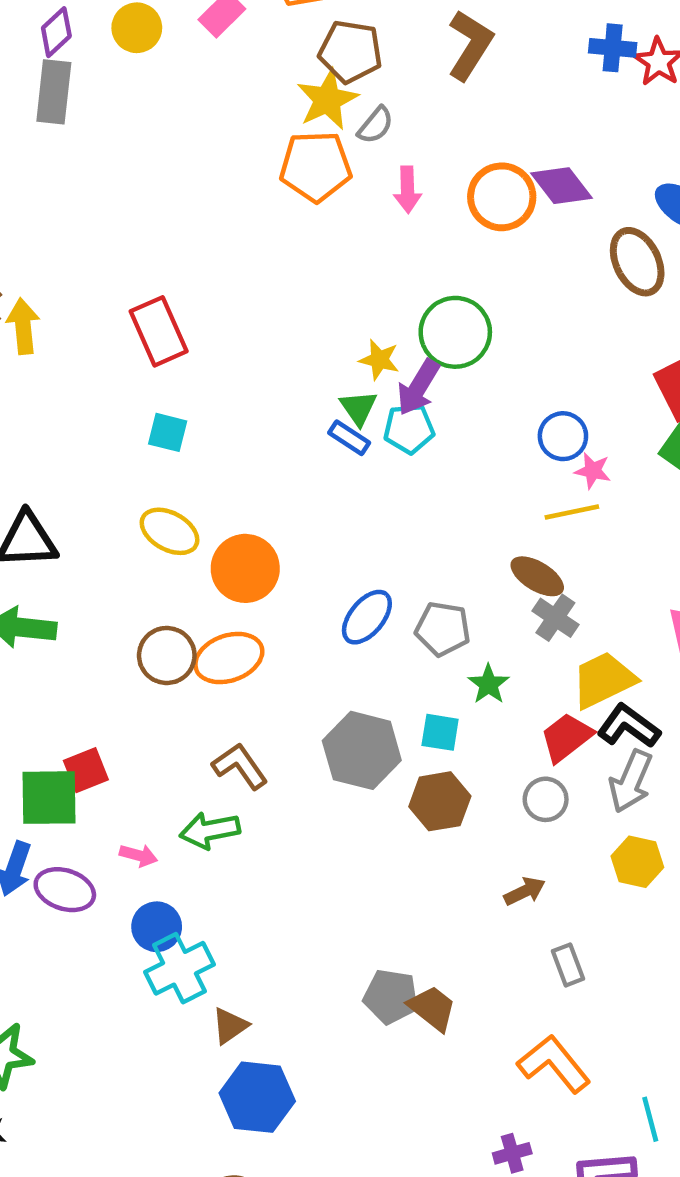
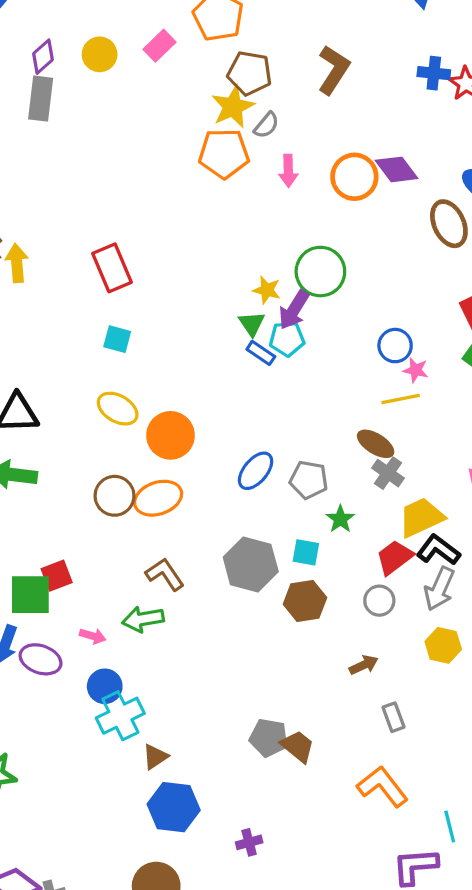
blue rectangle: (349, 438) -> (261, 353), moved
purple cross: (512, 1153) -> (249, 842), moved

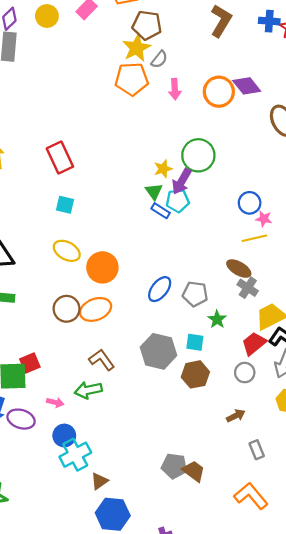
brown L-shape: (334, 70) -> (221, 21), moved
yellow star: (267, 290) -> (163, 169), turned -30

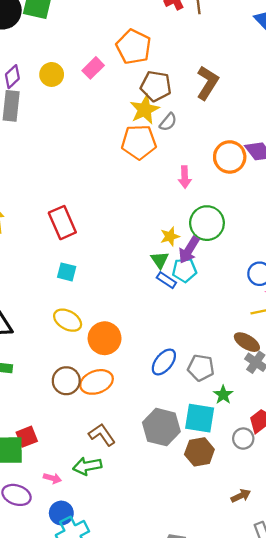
brown L-shape: (221, 21) -> (207, 83), moved
pink arrow: (175, 89) -> (185, 177), moved
cyan square: (195, 342) -> (200, 418), size x1.6
gray circle: (245, 373) -> (243, 439), moved

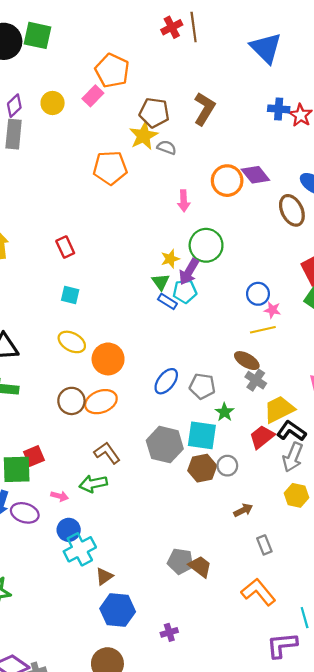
orange pentagon: (134, 47) -> (112, 71), moved
gray semicircle: (168, 122) -> (167, 147), turned -108
orange pentagon: (139, 142) -> (110, 168), moved
red rectangle: (62, 223) -> (65, 247), size x0.7
gray circle: (243, 439) -> (227, 466), moved

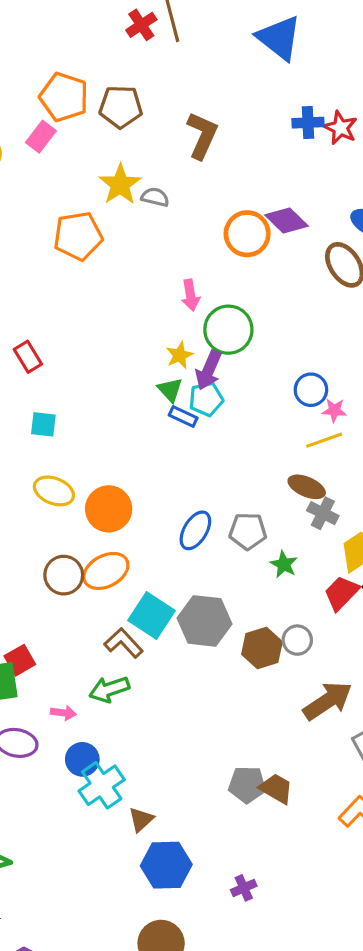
brown pentagon: (154, 113) -> (121, 107), moved
pink arrow: (184, 201) -> (191, 295), moved
cyan square: (202, 435) -> (151, 615), moved, turned 32
brown arrow: (243, 510) -> (328, 701), size x1.8

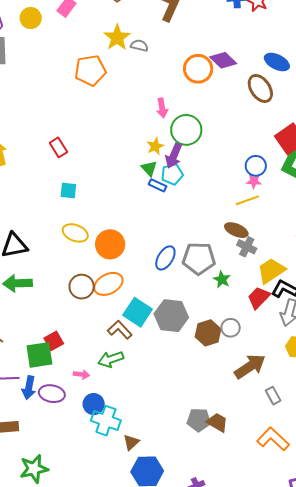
blue circle: (311, 390) -> (256, 166), moved
gray pentagon: (248, 531) -> (199, 258), size x1.4
cyan cross: (102, 785) -> (106, 421), turned -36

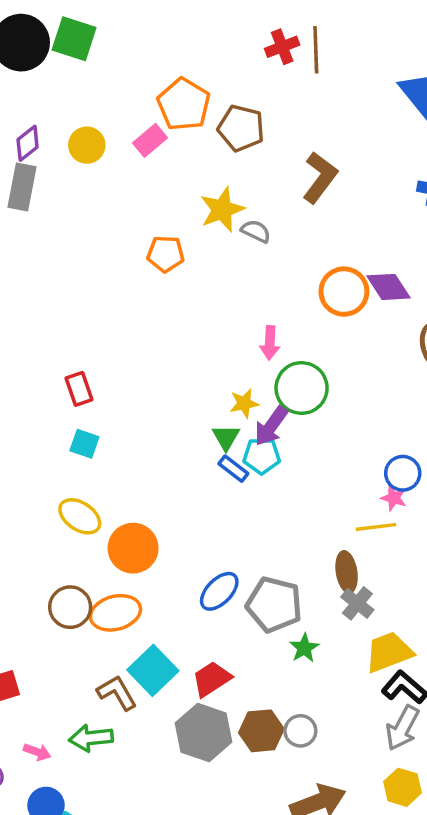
orange pentagon: (90, 70) -> (166, 254), size x0.7
red rectangle: (58, 147) -> (79, 389), moved
brown ellipse: (236, 230) -> (347, 572), turned 45
red trapezoid: (259, 298) -> (212, 679), moved
gray hexagon: (171, 316) -> (203, 733), moved

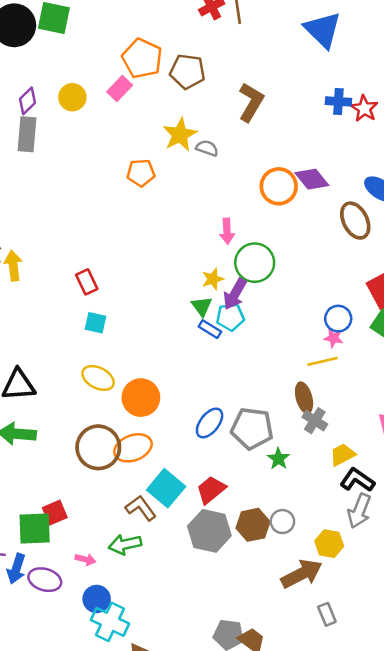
brown circle: (70, 607) -> (98, 447), size x1.4
yellow trapezoid: (389, 652) -> (343, 455), size x0.7
yellow hexagon: (402, 787) -> (329, 544), moved

